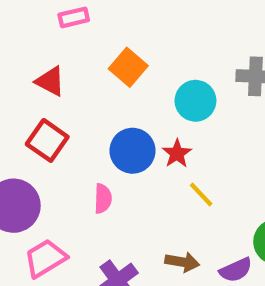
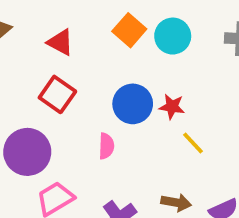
cyan circle: (195, 101) -> (173, 36), moved
red star: (177, 153) -> (172, 107), turned -30

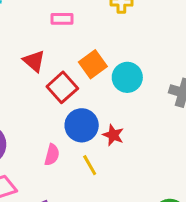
red square: (57, 94) -> (62, 87), moved
yellow line: (193, 143) -> (90, 165), moved

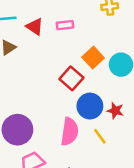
red triangle: (34, 61) -> (35, 27), moved
pink semicircle: (52, 155) -> (70, 132), size x1.6

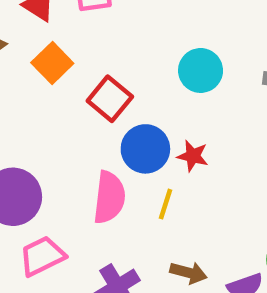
orange square: (93, 58) -> (52, 63), moved
yellow line: (100, 136) -> (166, 204), turned 56

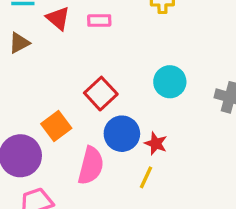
orange square: (52, 63) -> (56, 126), moved
yellow line: (166, 204) -> (146, 177), moved

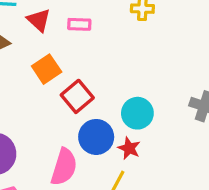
cyan circle: (170, 82) -> (137, 113), moved
orange square: (56, 126) -> (47, 69), moved

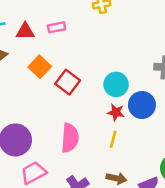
red triangle: (39, 20) -> (25, 31), turned -30
blue circle: (96, 137) -> (142, 105), moved

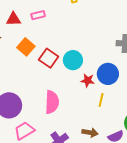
cyan circle: (116, 84) -> (73, 60), moved
yellow line: (113, 139) -> (101, 100), moved

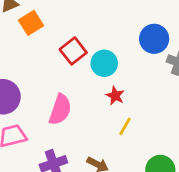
orange square: (26, 47) -> (31, 23), moved
blue circle: (108, 74) -> (154, 39), moved

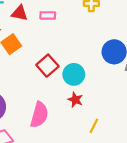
red star: (115, 96) -> (75, 100), moved

